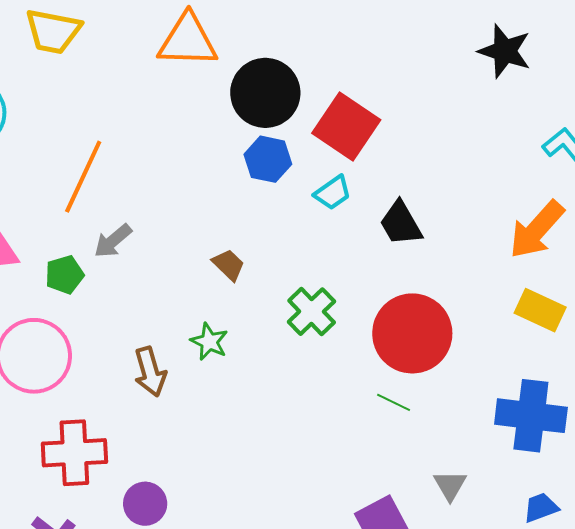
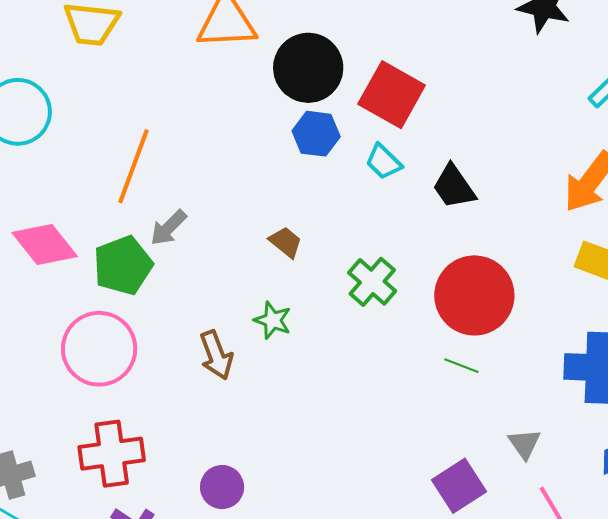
cyan trapezoid: (333, 193) -> (384, 162), turned 84
green pentagon: (64, 275) -> (123, 265), size x1.5
red cross: (74, 453) -> (112, 454), moved

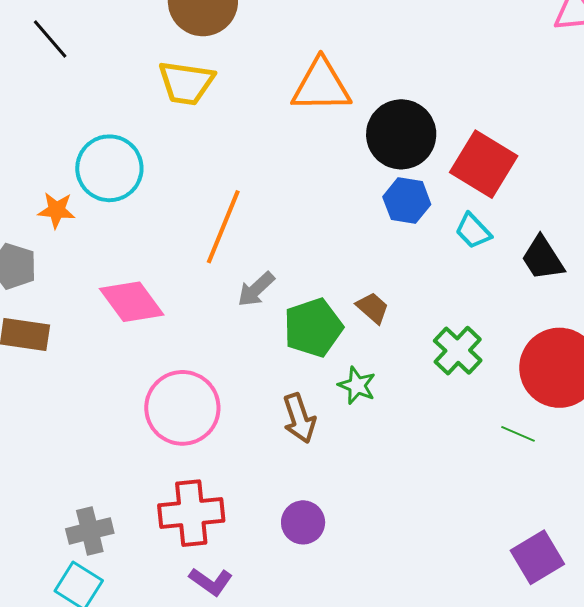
green pentagon: (123, 265) -> (313, 328), moved
green line: (461, 366) -> (518, 434), moved
purple circle: (222, 487) -> (303, 522), moved

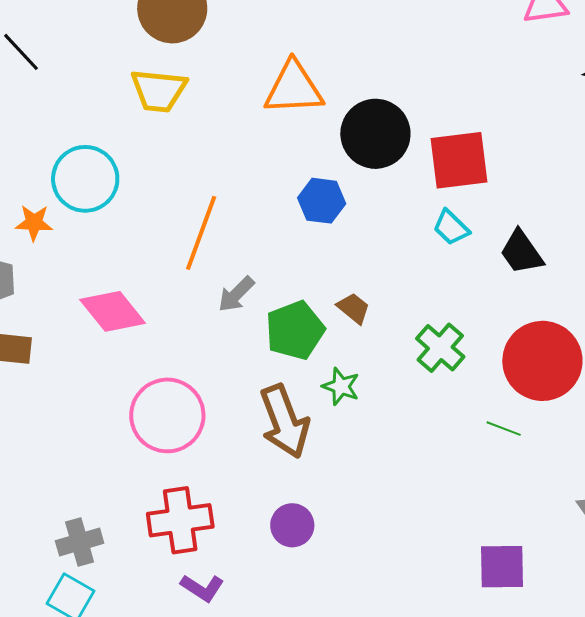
red square: (484, 164) -> (459, 160), turned -36
blue hexagon: (407, 201) -> (322, 201), moved
brown arrow: (299, 418) -> (284, 421), size x1.5
purple square: (537, 557) -> (502, 567), moved, turned 32

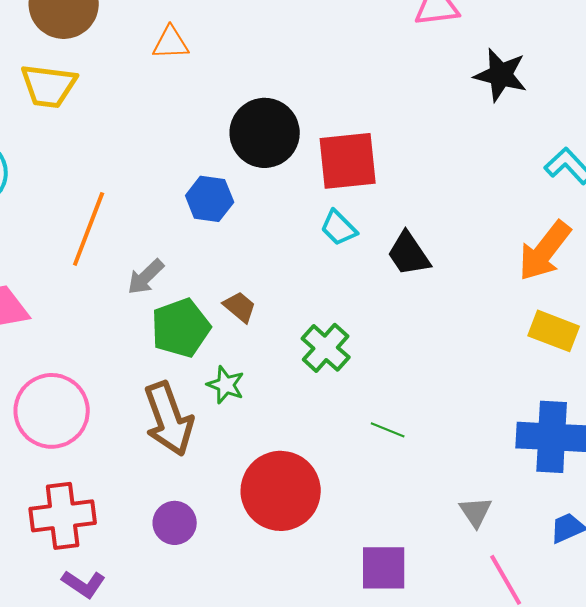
orange triangle: (294, 88) -> (171, 43), moved, size x0.6
gray arrow: (236, 294) -> (146, 277), moved
red circle: (542, 361) -> (281, 491), moved

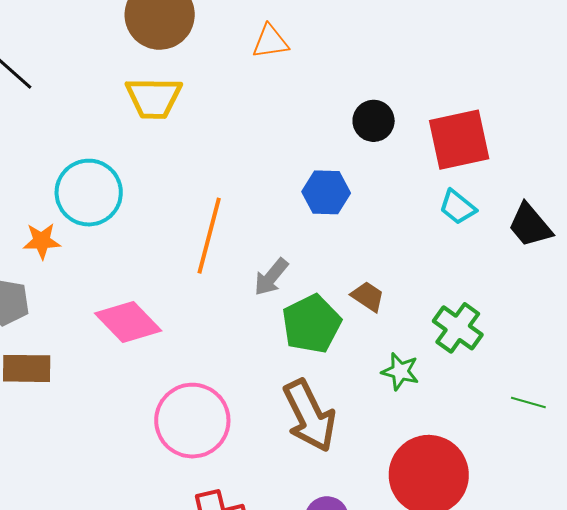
black circle: (265, 133) -> (374, 121), size x0.6
green star: (226, 385) -> (400, 371), moved

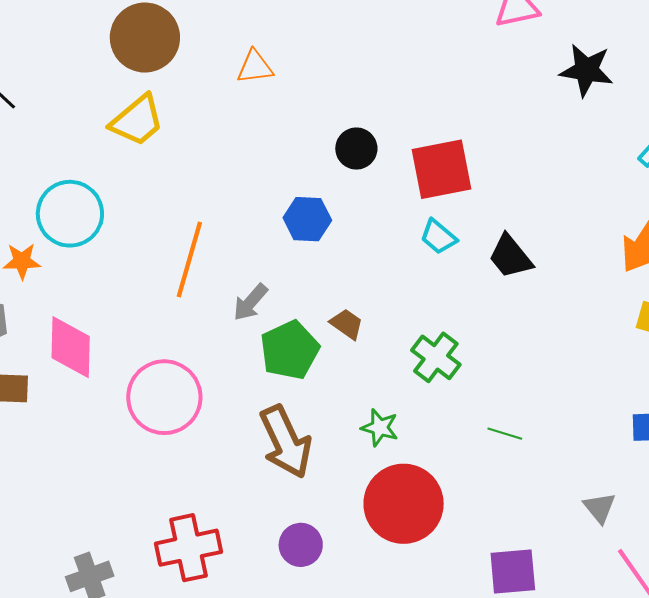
yellow trapezoid: (154, 98) -> (137, 121), turned -42
pink diamond: (128, 322) -> (71, 347), moved, turned 44
green star: (400, 371) -> (380, 428), moved
pink circle: (192, 421) -> (164, 397), moved

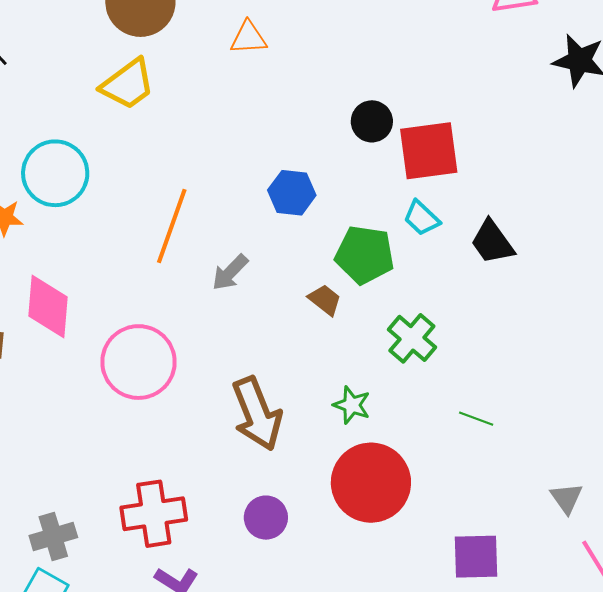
black circle: (356, 149) -> (372, 121), moved
green pentagon: (290, 350) -> (365, 255), moved, turned 30

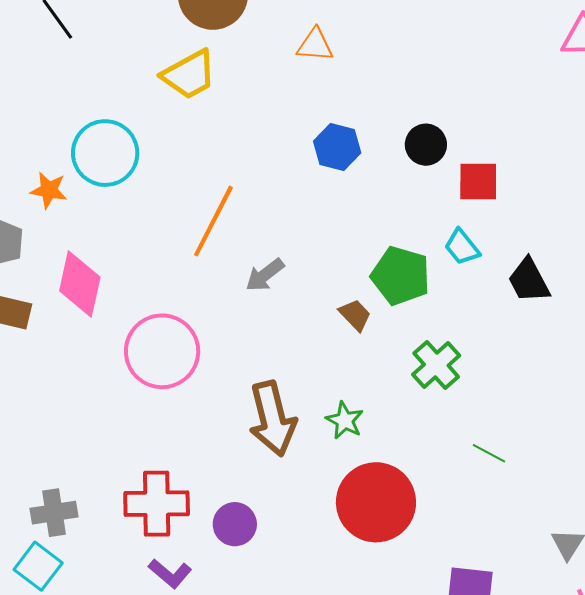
red square: (429, 151) -> (478, 181), size x0.7
blue hexagon: (292, 193) -> (337, 147), moved
green star: (352, 405) -> (345, 420), moved
purple circle: (266, 518) -> (235, 524), moved

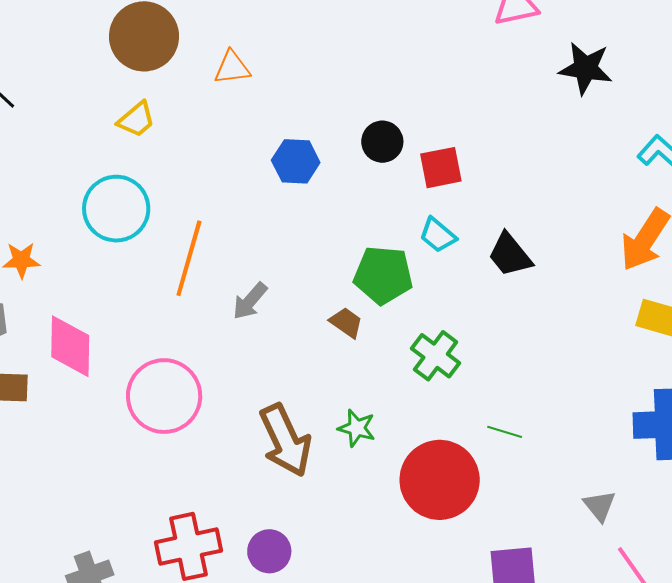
orange triangle: (315, 45) -> (232, 68), moved
yellow trapezoid: (189, 75) -> (136, 119), size x0.7
cyan circle: (105, 153) -> (116, 209), moved
red circle: (376, 502) -> (440, 480), moved

